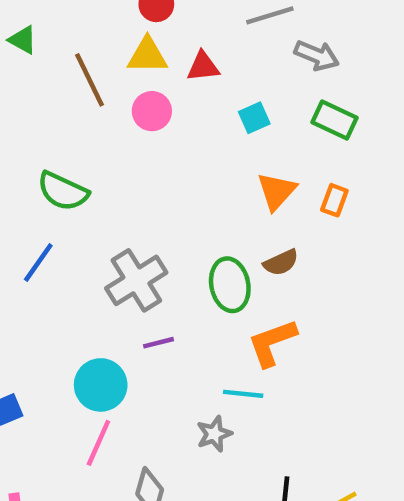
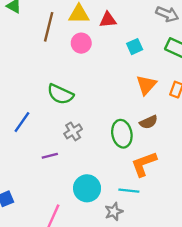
brown line: (90, 80) -> (49, 27), turned 40
green semicircle: (63, 191) -> (60, 94), moved
gray cross: (136, 280) -> (73, 131), size x0.6
purple line: (159, 343) -> (50, 156), moved
cyan circle: (101, 385) -> (87, 188), moved

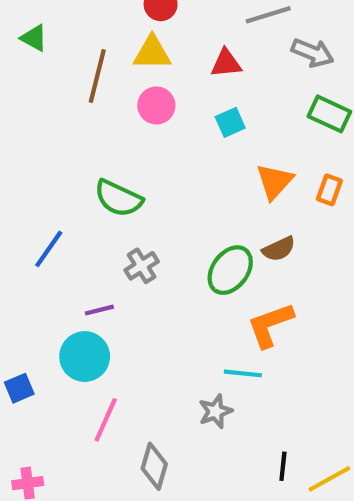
red triangle: (108, 20) -> (226, 63), moved
cyan square: (135, 47) -> (230, 122), moved
green ellipse: (122, 134) -> (230, 270), turned 48
cyan circle: (87, 188) -> (85, 357), moved

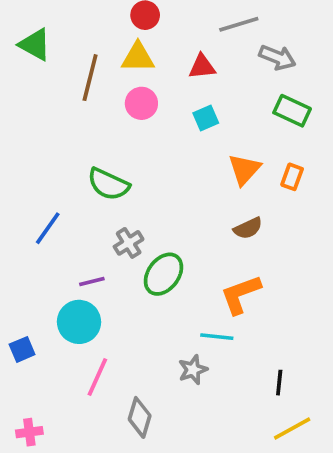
green triangle: (34, 38) -> (35, 45), size x1.4
green ellipse: (230, 270) -> (163, 274), moved
black line: (283, 466) -> (279, 383), moved

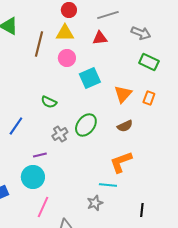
gray line: (239, 24) -> (108, 15), moved
cyan square: (206, 118) -> (90, 78), moved, size x1.5
green semicircle: (108, 184) -> (49, 102), size x0.7
green ellipse: (163, 274) -> (86, 125), moved

